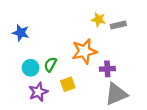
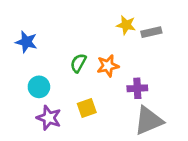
orange star: (84, 51) -> (108, 66), size x0.7
green semicircle: (50, 64) -> (78, 63), moved
purple star: (38, 92) -> (49, 118), turned -30

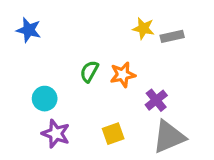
blue star: (26, 42) -> (29, 30), moved
purple cross: (137, 88) -> (156, 100), turned -36
yellow square: (87, 108) -> (113, 134), moved

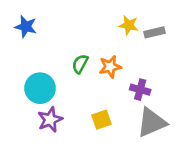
cyan circle: (45, 99) -> (40, 88), size x1.4
purple cross: (156, 100) -> (140, 90), turned -36
purple star: (56, 134) -> (50, 120), turned 30

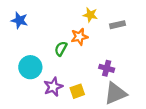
yellow star: (129, 25) -> (90, 15), moved
orange star: (110, 67) -> (79, 37), moved
purple star: (50, 120) -> (53, 87), moved

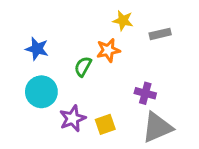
blue star: (19, 20) -> (37, 49), moved

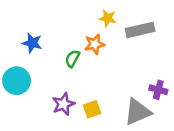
gray rectangle: (160, 34) -> (140, 30), size x1.5
cyan circle: (41, 92) -> (17, 81), moved
purple cross: (145, 93) -> (158, 90), moved

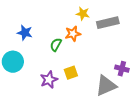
yellow square: (92, 109) -> (71, 73), moved

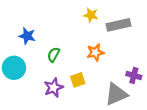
orange star: (73, 34) -> (95, 52), moved
green semicircle: (56, 45) -> (54, 55), moved

